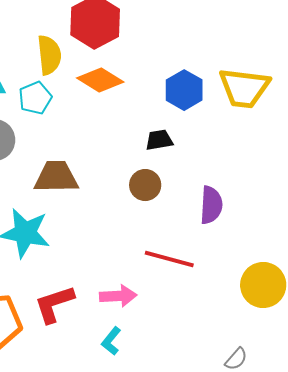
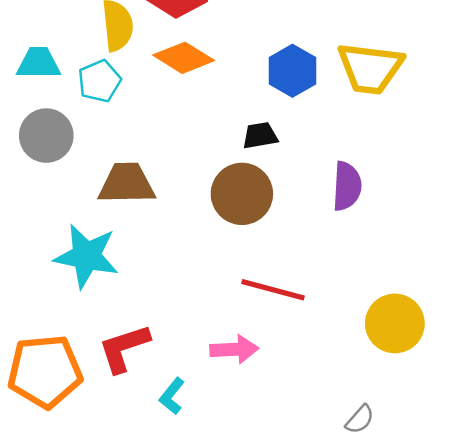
brown circle: (145, 185) -> (242, 194), size x1.5
purple semicircle: (211, 205) -> (347, 186), moved
pink arrow: (118, 296) -> (234, 349), moved
cyan L-shape: (111, 341) -> (172, 396), moved

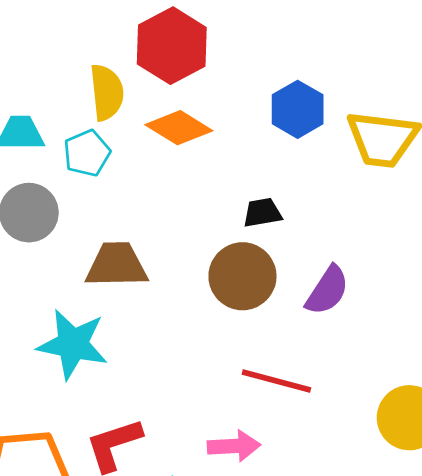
blue hexagon: (292, 71) -> (298, 109), moved
purple semicircle: (347, 186) -> (327, 290), moved, turned 30

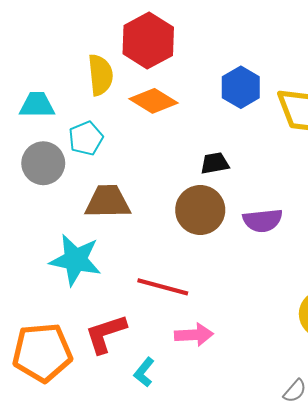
cyan pentagon: (87, 153) -> (86, 138), moved
purple semicircle: (327, 290) -> (263, 220), turned 51
red line: (276, 381) -> (163, 287), moved

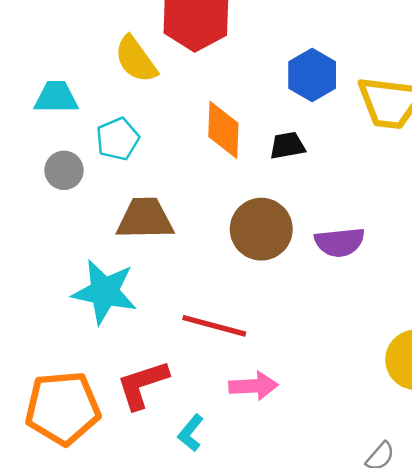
yellow semicircle: (100, 75) -> (136, 59), turned 150
orange diamond: (153, 101) -> (223, 130), moved, turned 60
gray circle: (43, 163) -> (64, 170), size x0.7
black trapezoid: (215, 163) -> (287, 146), moved

